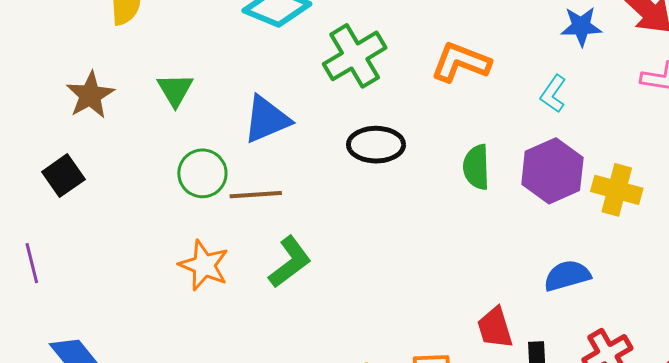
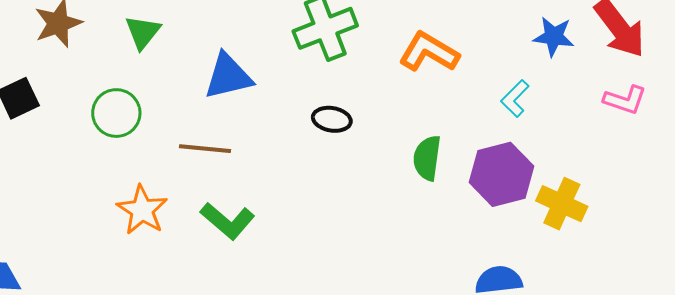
black ellipse: (376, 145) -> (332, 119), size x0.7
green circle: (202, 173) -> (116, 113), moved
green L-shape: (290, 262) -> (227, 221), turned 68

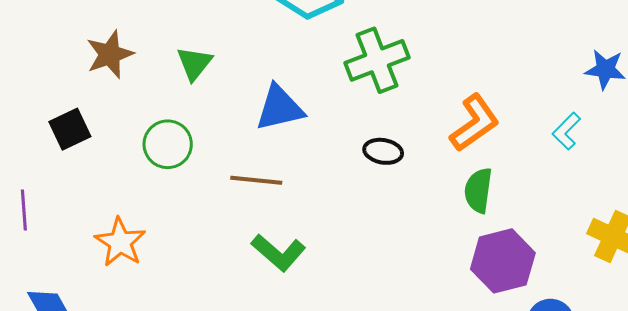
orange L-shape: (429, 52) -> (475, 123), moved, turned 114
purple hexagon: (501, 174) -> (503, 261), moved
orange star: (142, 210) -> (120, 242), moved

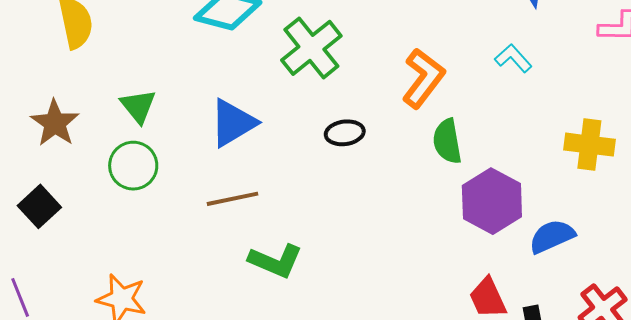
cyan L-shape: (566, 131) -> (513, 58), turned 111
green circle: (168, 144) -> (133, 166), moved

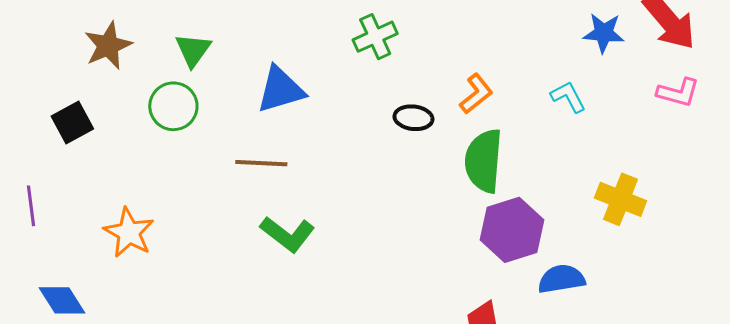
green cross: (311, 48) -> (375, 37), size x0.7
orange L-shape: (423, 78) -> (476, 94), size x0.7
black ellipse: (345, 133) -> (413, 118), moved
green semicircle: (447, 141) -> (484, 161), size x1.4

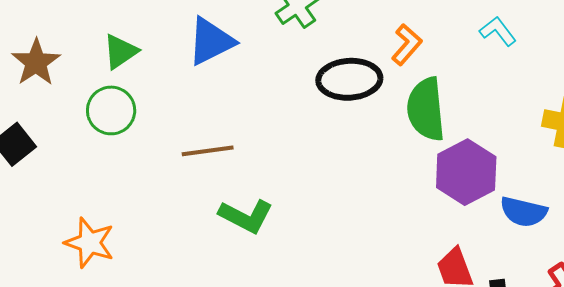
green triangle: (193, 50) -> (120, 52), turned 30
blue triangle: (281, 90) -> (211, 41), moved
black ellipse: (413, 118) -> (349, 79), size x1.6
blue semicircle: (561, 279) -> (524, 212), turned -147

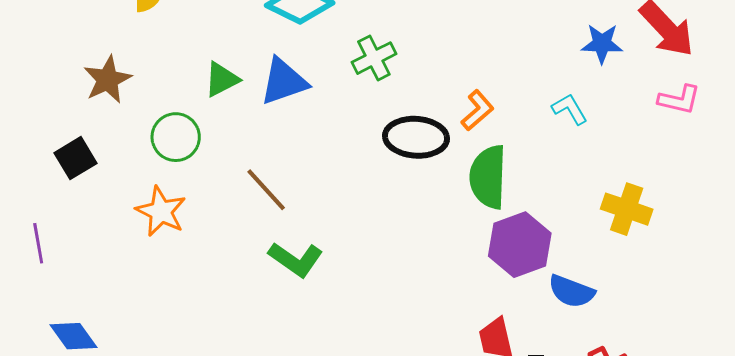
green triangle: (120, 52) -> (222, 79), moved
brown line: (208, 151) -> (266, 190), turned 48
orange star: (90, 243) -> (161, 211), moved

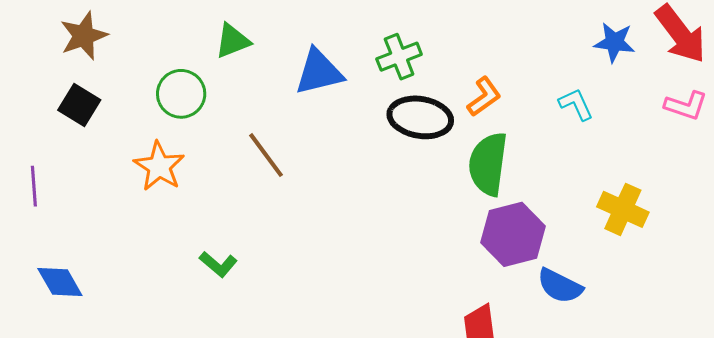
green cross: (374, 58) -> (399, 57), moved
brown star: (108, 80) -> (84, 36), moved
blue triangle: (284, 81) -> (319, 72), moved
black square: (76, 158) -> (79, 105), turned -33
green L-shape: (296, 259) -> (218, 264), moved, size x0.7

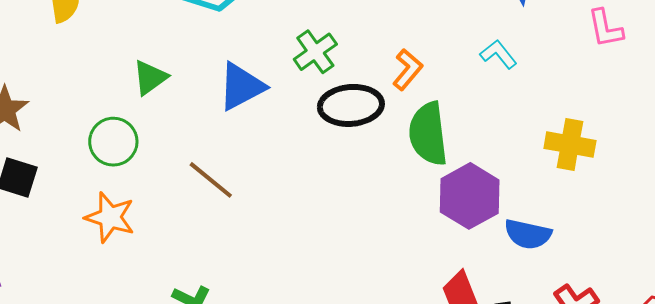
pink L-shape: (686, 106) -> (605, 28), turned 75

